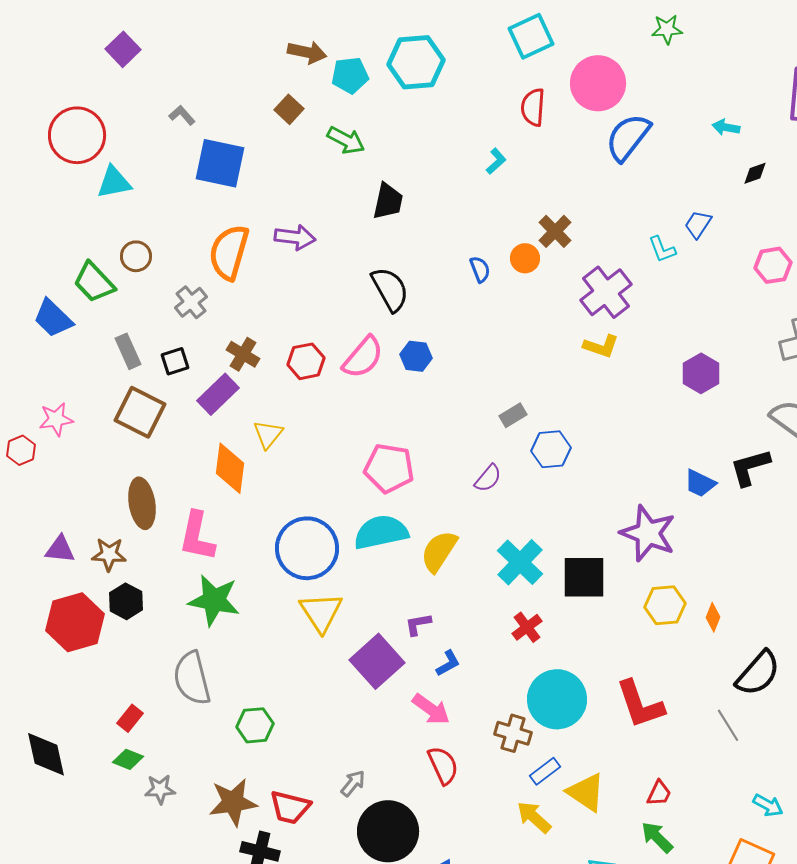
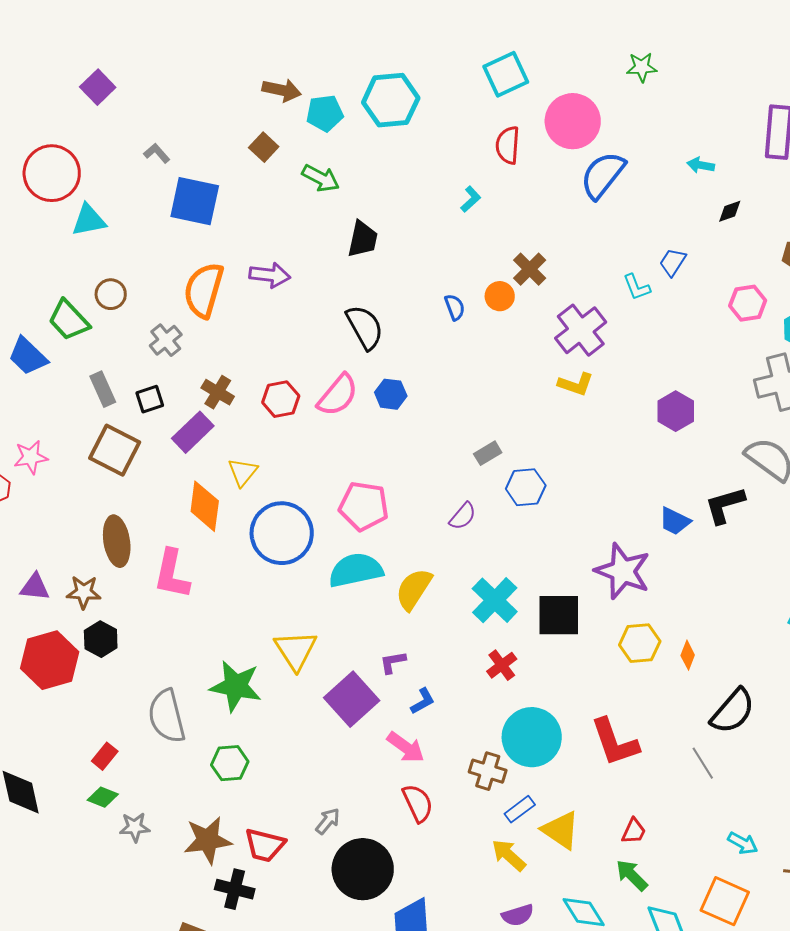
blue circle: (307, 548) -> (282, 533), moved
green star: (214, 600) -> (236, 686), moved

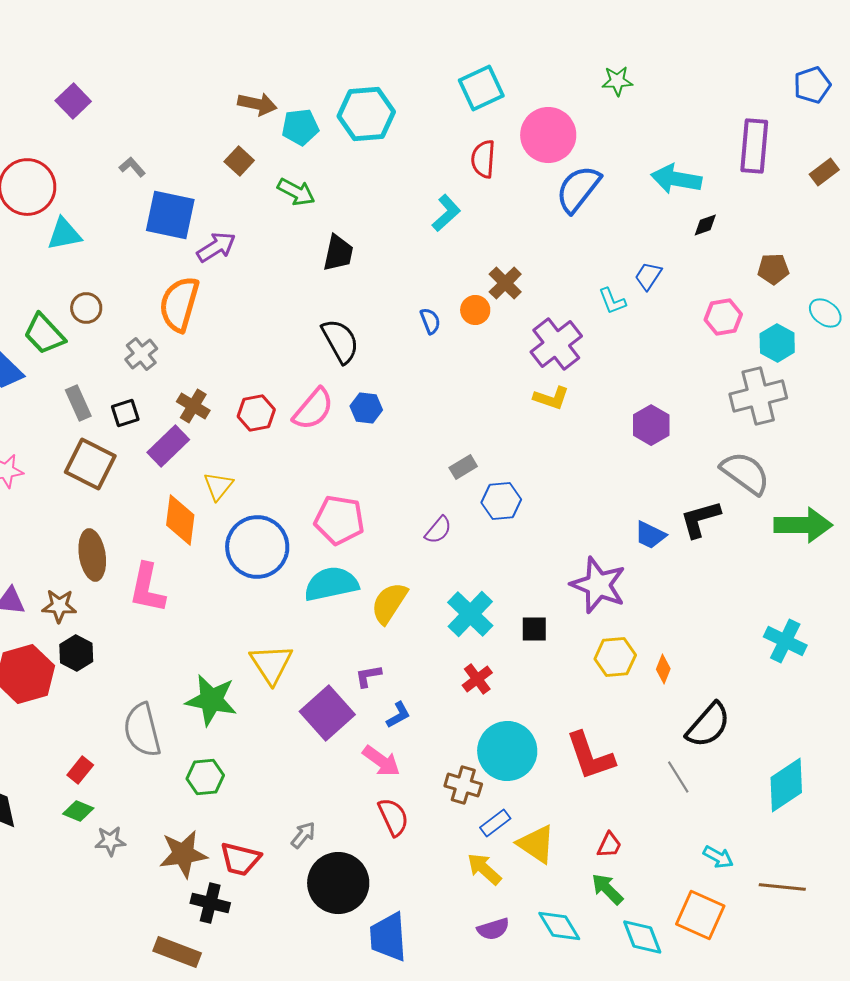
cyan arrow: (701, 165) -> (676, 179), size x1.8
cyan L-shape: (471, 199) -> (446, 213), size x1.4
purple arrow: (270, 275) -> (216, 247), moved, turned -39
black square: (559, 615) -> (534, 629), size x0.6

